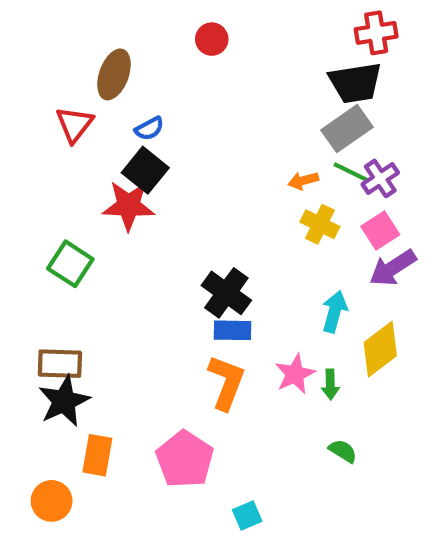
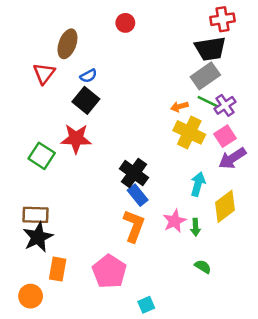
red star: (129, 206) -> (76, 139), moved
yellow cross: (320, 224) -> (189, 132), size x1.4
blue rectangle: (233, 330) -> (138, 195), turned 50

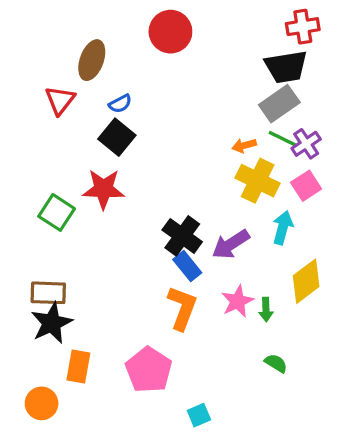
red circle: (125, 23) -> (170, 32), size x1.6
purple arrow: (232, 158) -> (231, 244), moved
cyan arrow: (198, 184) -> (283, 228), moved

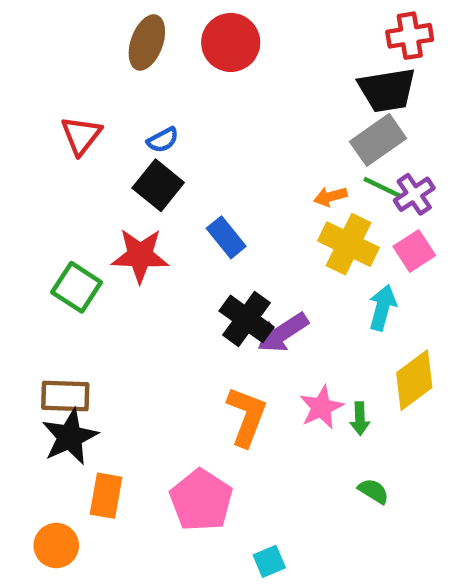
brown ellipse: (92, 60) -> (147, 42), moved
purple arrow: (231, 244) -> (283, 333), moved
blue rectangle: (187, 266) -> (226, 237), moved

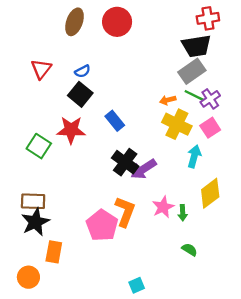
pink pentagon: (201, 500) -> (102, 225), moved

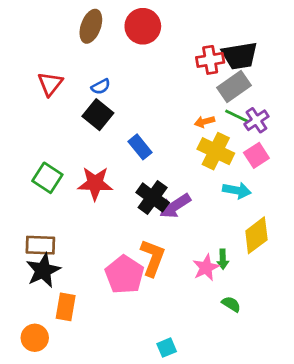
red cross: (208, 18) -> (210, 60), moved
red star: (71, 130) -> (95, 183), moved
cyan arrow: (194, 156) -> (237, 190), turned 85
pink star: (163, 207) -> (206, 268), moved

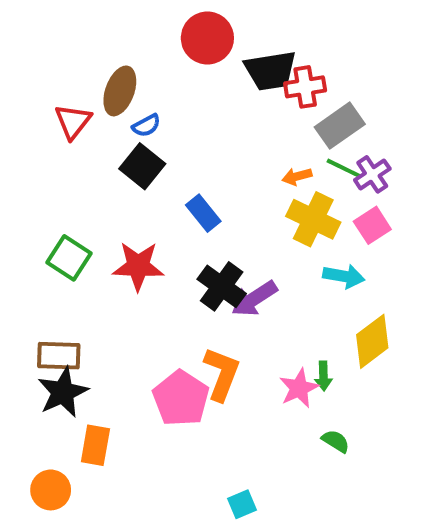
brown ellipse: (91, 26) -> (120, 91), moved
black trapezoid: (240, 56) -> (271, 71), moved

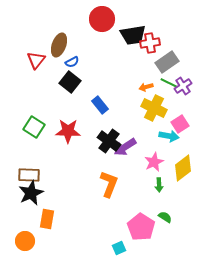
pink square: (372, 225) -> (180, 124), moved
pink star: (299, 388) -> (154, 162), moved
pink pentagon: (181, 398) -> (141, 227), moved

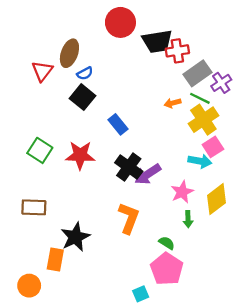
purple cross: (183, 86) -> (221, 83), moved
yellow cross: (154, 108) -> (203, 120), moved, turned 30
black star: (31, 193) -> (75, 237), moved
green semicircle: (165, 217) -> (167, 243), moved

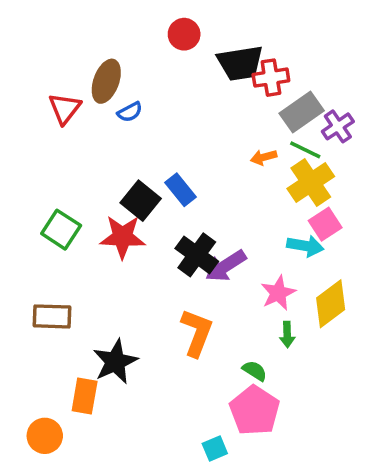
red circle: (120, 22) -> (184, 34), size x0.7
black square: (83, 97) -> (141, 201), moved

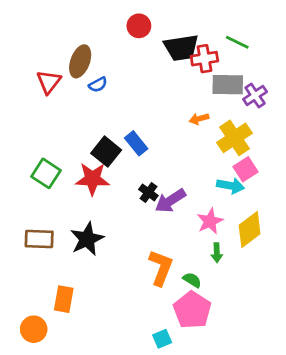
gray rectangle: (302, 112) -> (228, 85), turned 36
green line: (305, 150) -> (237, 42), moved
black cross: (197, 255) -> (148, 193), size x0.6
orange L-shape: (197, 333) -> (161, 268), moved
black star: (115, 362) -> (87, 239), moved

